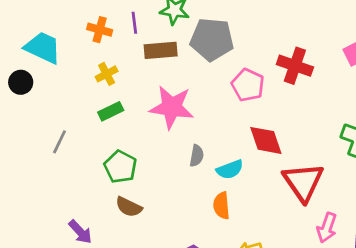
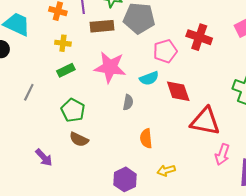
yellow cross: (107, 74) -> (63, 43), turned 35
pink pentagon: (248, 85) -> (165, 51), turned 30
cyan semicircle: (230, 170) -> (149, 78), moved
red triangle: (303, 182) -> (205, 121), turned -44

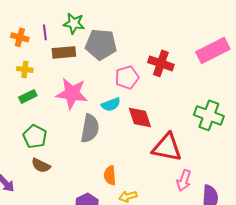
gray semicircle: (128, 102) -> (90, 128), size x1.8
orange semicircle: (146, 138) -> (110, 175), moved

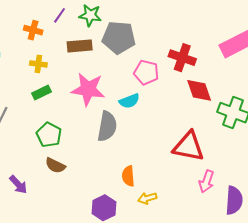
purple line: (45, 32) -> (60, 15), moved, turned 42
pink pentagon: (127, 77) -> (146, 72), turned 30
red diamond: (140, 117) -> (199, 90), moved

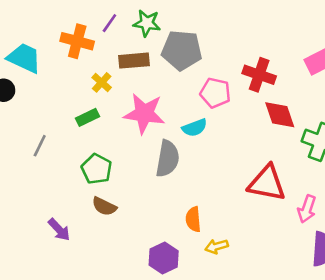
orange cross: (33, 30) -> (77, 41), size x1.4
yellow cross: (38, 64) -> (102, 82), moved, turned 35
pink arrow: (207, 181) -> (307, 209), moved

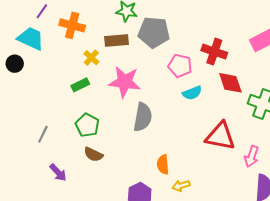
purple line: (109, 23) -> (42, 11), moved
cyan semicircle: (195, 128) -> (192, 93), moved
gray line: (40, 146) -> (43, 134), moved

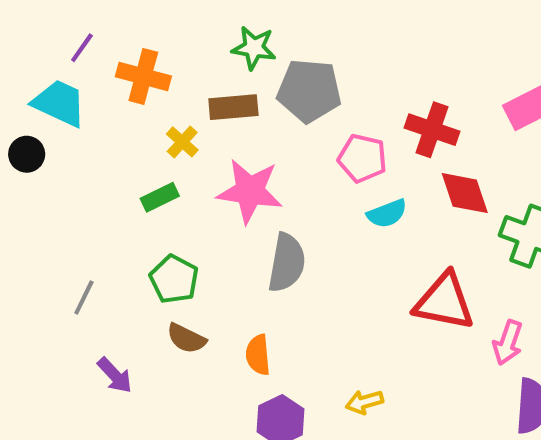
orange semicircle: (163, 164) -> (258, 355), moved

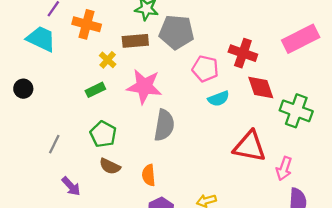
black circle: (27, 154) -> (23, 89), moved

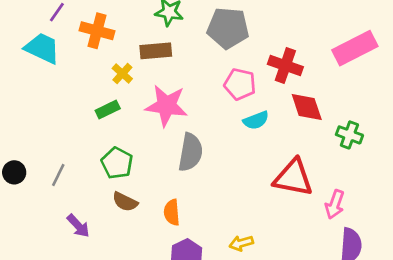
gray pentagon: (176, 32) -> (228, 28), moved
black circle: (23, 89) -> (14, 172), moved
green cross: (296, 111) -> (349, 135), size x0.7

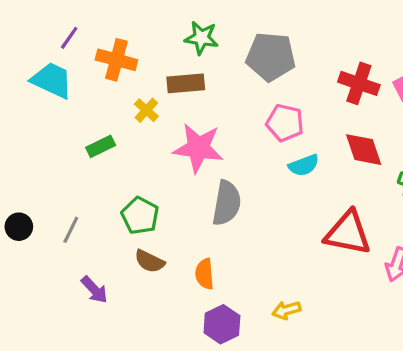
red cross: (285, 65) -> (359, 83), moved
green rectangle: (108, 110) -> (101, 146), moved

